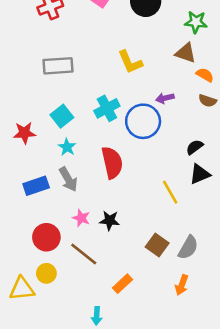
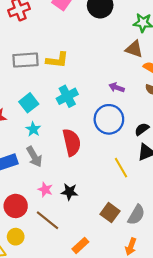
yellow L-shape: (130, 62) -> (57, 60), moved, turned -60
purple arrow: (165, 98) -> (117, 87), turned 32
blue circle: (143, 121) -> (109, 119), moved

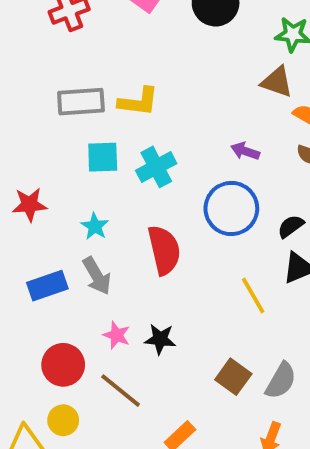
cyan square: (29, 103) -> (103, 157), moved, turned 36

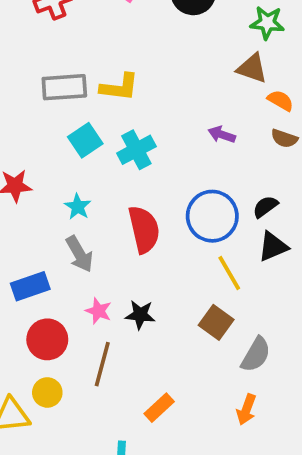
cyan square: (103, 157) -> (85, 140), turned -32
blue circle: (231, 208) -> (212, 216), moved
blue rectangle: (47, 286) -> (30, 286), moved
brown square: (233, 377) -> (216, 322), moved
brown line: (121, 391) -> (102, 364), turned 66

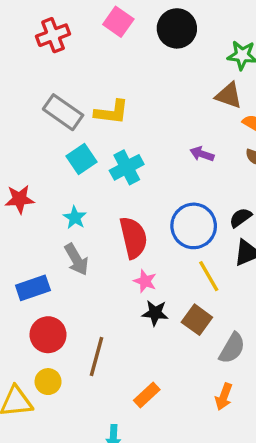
gray rectangle: (64, 87) -> (63, 112), turned 39
pink star: (98, 311) -> (145, 281), moved
black star: (140, 315) -> (155, 313), moved

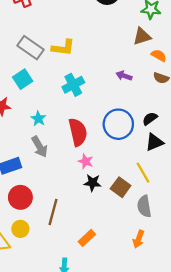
brown triangle: (229, 95) -> (142, 36), turned -36
cyan square: (81, 159) -> (23, 79), moved
yellow line: (209, 276) -> (143, 173), moved
gray semicircle: (232, 348) -> (144, 206), turned 140

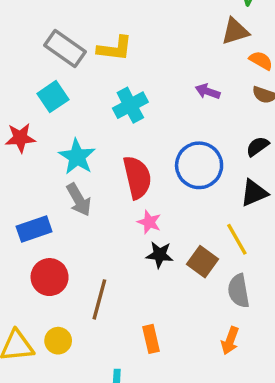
cyan star: (38, 119) -> (77, 157), size x1.5
black semicircle: (150, 119) -> (258, 146), moved
yellow circle: (20, 229) -> (58, 341), moved
orange rectangle: (87, 238) -> (151, 339), turned -60

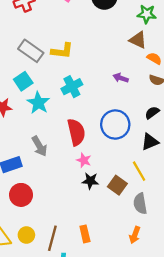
brown triangle: (235, 31) -> (138, 40), turned 42
cyan star: (77, 157) -> (38, 103), moved
brown line: (99, 299) -> (52, 238), moved

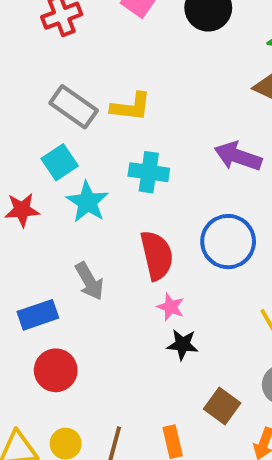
purple arrow: (121, 78) -> (238, 156), size x1.6
cyan cross: (72, 87) -> (149, 172), turned 36
brown square: (117, 185) -> (222, 406), moved

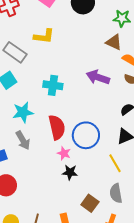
yellow L-shape: (131, 107) -> (44, 36), moved
cyan star: (87, 202) -> (23, 112), moved, turned 30
blue circle: (228, 242) -> (86, 135), moved

